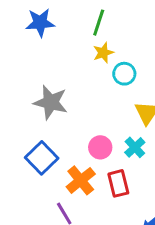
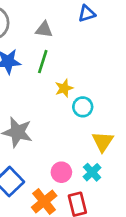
green line: (99, 23) -> (43, 62), moved

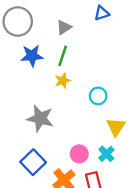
gray triangle: (44, 30) -> (64, 27), turned -42
yellow star: (64, 88) -> (63, 81), moved

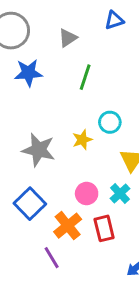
green line: (63, 56) -> (85, 77), moved
yellow star: (63, 81) -> (82, 140), moved

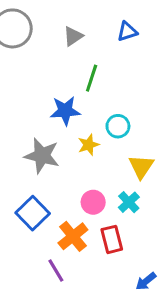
blue triangle: (114, 20) -> (127, 32), moved
blue star: (28, 73) -> (65, 111), moved

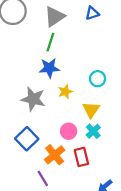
gray triangle: (73, 36) -> (55, 16), size x1.5
green line: (92, 78) -> (50, 42), moved
cyan circle: (118, 126) -> (98, 79), moved
yellow triangle: (141, 167) -> (91, 110), moved

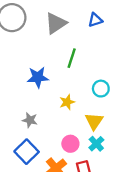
green line: (50, 42) -> (72, 58), moved
blue star: (49, 68) -> (38, 77), moved
gray star: (33, 99) -> (30, 120), moved, size x0.6

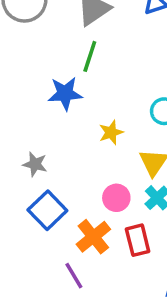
green line: (72, 58) -> (90, 56), moved
gray star: (30, 120) -> (35, 164), moved

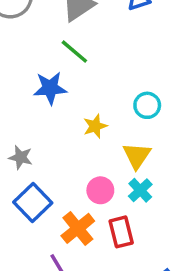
green line: (90, 56) -> (74, 52), turned -68

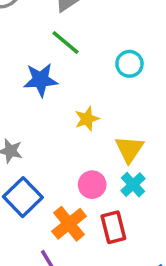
cyan circle: (147, 105) -> (129, 64), moved

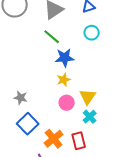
cyan circle: (129, 64) -> (92, 33), moved
blue star: (41, 80) -> (65, 58), moved
pink circle: (92, 185) -> (67, 103), moved

